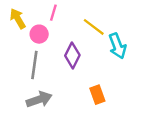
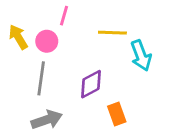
yellow arrow: (18, 19) -> (18, 37), moved
yellow line: (94, 27) -> (112, 33), turned -35
purple diamond: (72, 55) -> (91, 84), moved, turned 35

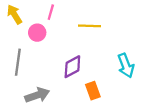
yellow arrow: (18, 37) -> (14, 14), moved
cyan arrow: (141, 56) -> (126, 66), moved
gray line: (41, 78) -> (18, 62), moved

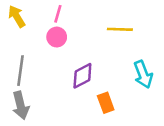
yellow line: (89, 26) -> (120, 29), moved
pink circle: (37, 33) -> (57, 37), moved
gray arrow: (37, 95) -> (21, 105), moved, turned 95

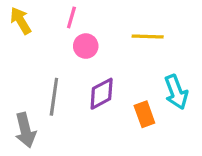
pink circle: (57, 37) -> (86, 46), moved
gray line: (21, 71) -> (54, 97), moved
orange rectangle: (106, 103) -> (144, 114), moved

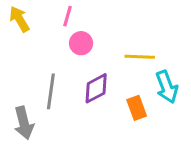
yellow line: (148, 37) -> (140, 57), moved

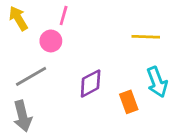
pink circle: (81, 43) -> (51, 41), moved
yellow line: (140, 57) -> (146, 37), moved
gray line: (51, 91) -> (31, 76), moved, turned 52

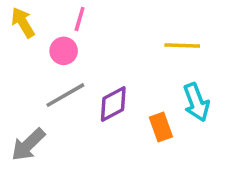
gray line: (31, 76) -> (65, 95), moved
gray arrow: (23, 116) -> (28, 145), turned 60

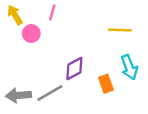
pink circle: (64, 51) -> (31, 34), moved
gray line: (65, 95) -> (50, 93), moved
gray arrow: (28, 145) -> (18, 95), turned 40

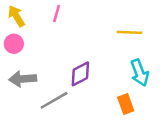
pink circle: (31, 34) -> (14, 44), moved
orange rectangle: (106, 84) -> (126, 104), moved
gray arrow: (18, 95) -> (23, 79), moved

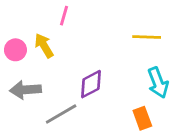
yellow arrow: (16, 16) -> (44, 46), moved

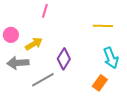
yellow arrow: (44, 46) -> (34, 44), moved, turned 90
purple diamond: (91, 84) -> (64, 59), turned -30
orange rectangle: (142, 118) -> (100, 83), turned 56

